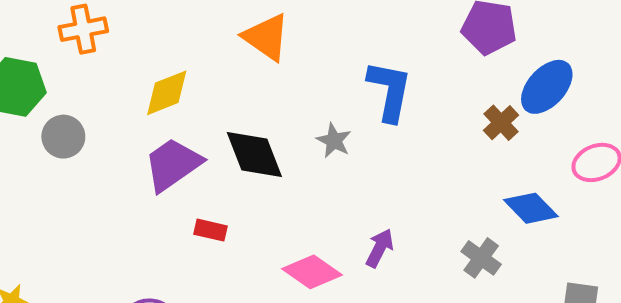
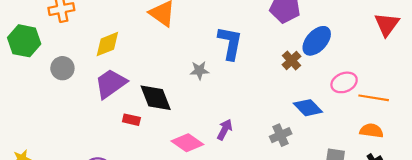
gray circle: (63, 137) -> (62, 68), moved
gray star: (334, 141) -> (199, 70), turned -30
black diamond: (254, 155) -> (156, 98), moved
gray cross: (481, 258) -> (281, 135), turned 30

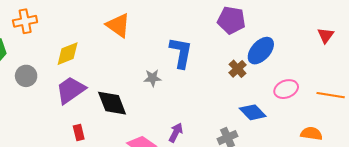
red triangle: (387, 24) -> (326, 35), size x0.7
orange line: (374, 98) -> (331, 95), moved
red rectangle: (131, 120) -> (79, 133), moved, turned 63

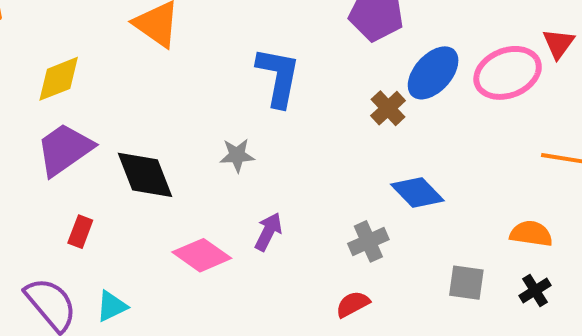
gray star: (153, 78) -> (237, 155), moved
pink ellipse: (286, 89) -> (508, 73), moved, size x1.4
red rectangle: (79, 133) -> (80, 232), turned 35

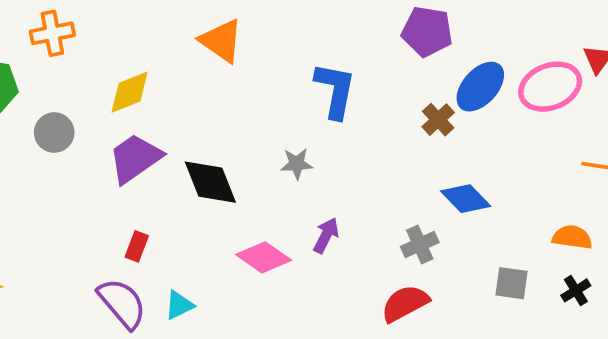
red rectangle: (80, 232) -> (137, 246), moved
red semicircle: (353, 304) -> (405, 303), size x1.5

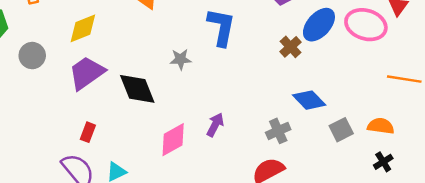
pink ellipse: (550, 87) -> (366, 25), turned 39
gray star: (297, 164) -> (181, 59), moved
pink diamond: (264, 257) -> (173, 140), turned -64
gray square: (512, 283) -> (341, 130), moved, turned -35

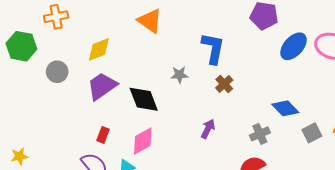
brown cross: (291, 47) -> (224, 84), moved
pink diamond: (173, 140) -> (143, 141), moved

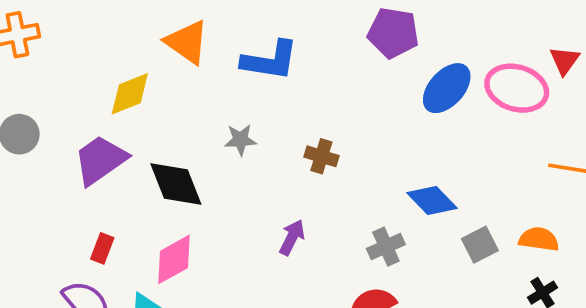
blue L-shape: (213, 48) -> (270, 60), moved, turned 88
yellow diamond: (99, 49) -> (130, 94), moved
brown cross: (224, 84) -> (321, 156), turned -30

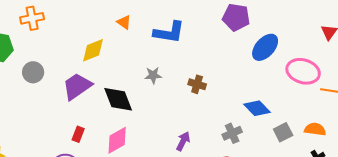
orange triangle: (187, 42) -> (124, 22), size x0.6
pink ellipse: (517, 88) -> (303, 71), moved
purple arrow: (292, 237) -> (183, 141), moved

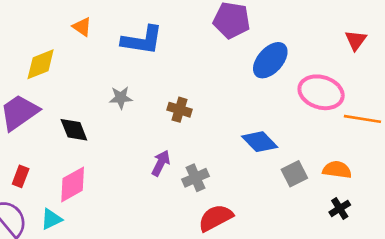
black diamond: (118, 99) -> (74, 130), size x0.7
gray cross: (232, 133) -> (195, 178), moved
purple arrow: (183, 141) -> (161, 163), moved

